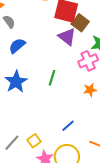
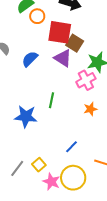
blue semicircle: (17, 46) -> (30, 59), moved
blue star: (16, 82) -> (26, 117), moved, turned -30

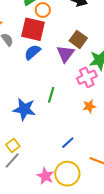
red square: (60, 32) -> (33, 29), moved
purple triangle: (63, 58) -> (65, 54), turned 30
yellow square: (39, 165) -> (13, 145), moved

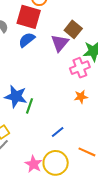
green line: (51, 95) -> (30, 106), moved

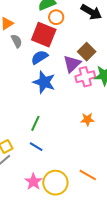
pink cross: (80, 68) -> (85, 77), moved
blue star: (16, 96) -> (44, 82), moved
blue line: (58, 132) -> (36, 147), moved, turned 64

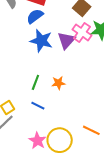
purple triangle: (72, 64) -> (66, 40), moved
pink cross: (85, 77) -> (82, 32), turned -36
orange star: (87, 119) -> (58, 83), moved

